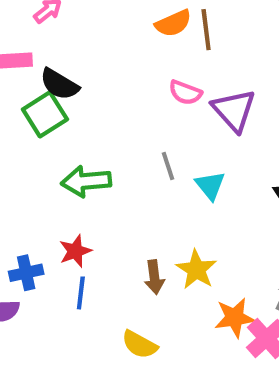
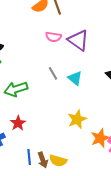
yellow star: (196, 270) -> (77, 119), turned 30
brown arrow: (154, 277) -> (43, 160), moved
blue line: (81, 293) -> (29, 157), moved

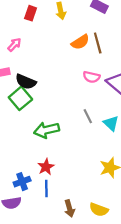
blue line: (29, 157) -> (46, 188), moved
yellow semicircle: (58, 161) -> (99, 210), moved

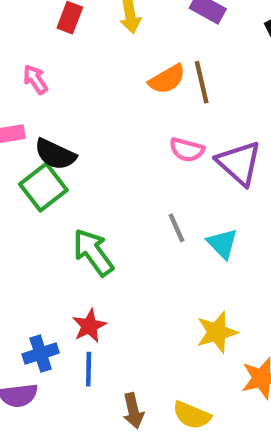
pink arrow: (14, 45) -> (35, 79), turned -80
green arrow: (47, 130) -> (93, 252), turned 65

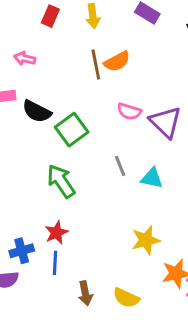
pink arrow: (35, 79) -> (25, 58), turned -45
brown line: (202, 82) -> (96, 64), moved
green square: (43, 187) -> (72, 130), moved
cyan triangle: (222, 244) -> (152, 178), turned -35

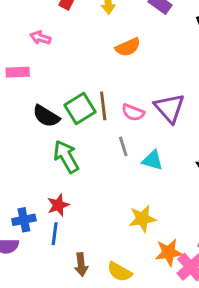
brown line: (96, 64) -> (103, 106), moved
black semicircle: (37, 111) -> (46, 116), moved
pink semicircle: (129, 111) -> (133, 113), moved

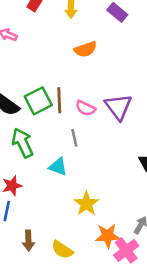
cyan triangle: (153, 160) -> (58, 167), moved
yellow star: (142, 219) -> (86, 204), turned -30

